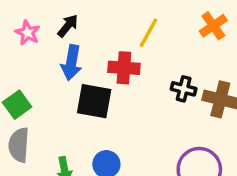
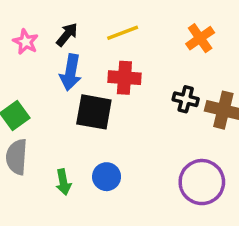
orange cross: (213, 26) -> (200, 38), moved
yellow line: (148, 33) -> (123, 33), moved, turned 40

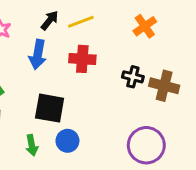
black arrow: (67, 35) -> (50, 20), moved
black square: (94, 112) -> (50, 108), moved

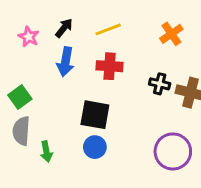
black arrow: (50, 20) -> (64, 28), moved
black square: (50, 108) -> (95, 115), moved
green arrow: (32, 145) -> (46, 151), moved

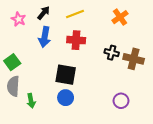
purple circle: (173, 151) -> (121, 101), size x0.6

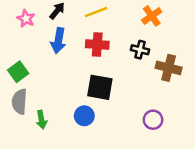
black cross: (112, 53) -> (140, 50), moved
black square: (66, 75) -> (100, 87), moved

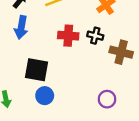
red cross: (97, 44) -> (68, 36), moved
black square: (100, 87) -> (36, 70), moved

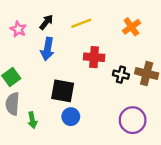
black cross: (95, 36) -> (121, 75), moved
purple circle: (107, 99) -> (133, 120), size x1.5

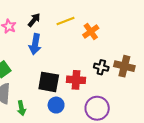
orange cross: (131, 27) -> (91, 32), moved
red cross: (94, 57) -> (76, 80), moved
purple circle: (133, 120) -> (97, 108), moved

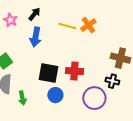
yellow line: (66, 21) -> (67, 26), moved, turned 36
black cross: (101, 67) -> (112, 81), moved

